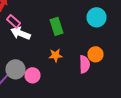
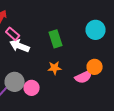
pink semicircle: (84, 64) -> (84, 77), turned 66

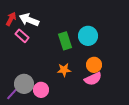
cyan circle: (96, 30) -> (88, 36), moved
white arrow: (20, 46) -> (29, 20), moved
orange circle: (95, 67) -> (94, 65), moved

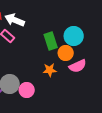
orange circle: (94, 65) -> (66, 53), moved
pink semicircle: (93, 79) -> (78, 66), moved

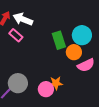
orange star: (50, 70) -> (56, 83), moved
pink circle: (27, 90) -> (46, 89), moved

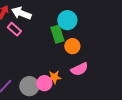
cyan circle: (82, 35) -> (67, 20), moved
pink semicircle: (86, 65) -> (79, 69), moved
gray circle: (18, 83) -> (29, 86), moved

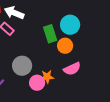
cyan circle: (67, 20) -> (70, 25), moved
gray circle: (29, 86) -> (22, 66), moved

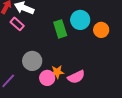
orange circle: (65, 46) -> (101, 30), moved
pink semicircle: (72, 69) -> (76, 77), moved

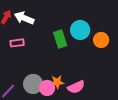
pink rectangle: (17, 24) -> (17, 43), moved, turned -48
gray circle: (32, 61) -> (33, 84), moved

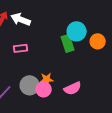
green rectangle: (60, 39) -> (68, 43), moved
pink rectangle: (17, 43) -> (21, 48), moved
orange star: (57, 82) -> (47, 79), moved

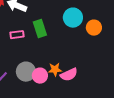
green rectangle: (68, 43) -> (40, 29), moved
orange star: (47, 79) -> (55, 70), moved

